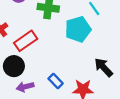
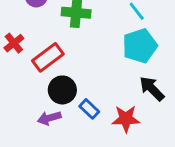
cyan pentagon: (78, 29) -> (140, 46), moved
black circle: (14, 66) -> (62, 90), moved

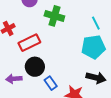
black arrow: (152, 89) -> (96, 78), turned 138
purple arrow: (49, 118) -> (14, 79), moved

